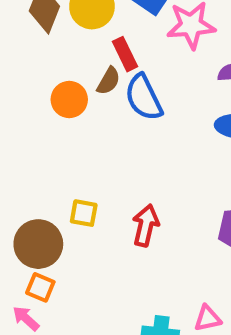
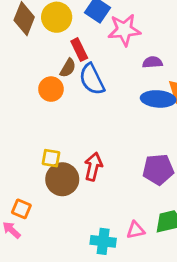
orange circle: (69, 99) -> (51, 89), moved
brown circle: (38, 244) -> (62, 179), moved

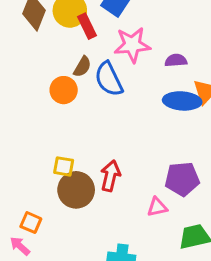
pink star: (124, 30) -> (132, 45), moved
red rectangle: (79, 50) -> (87, 26), moved
pink triangle: (136, 230) -> (157, 207), moved

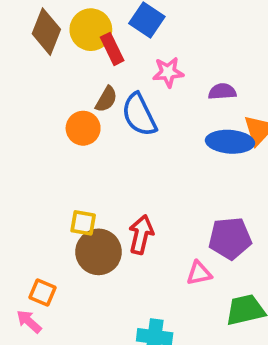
pink star: (132, 45) -> (168, 72), size x0.7

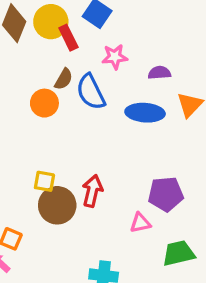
blue ellipse: (230, 142) -> (145, 113), moved

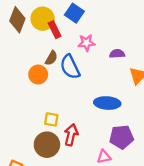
blue ellipse: (145, 113) -> (107, 103), moved
yellow square: (44, 181) -> (51, 119), moved

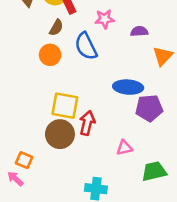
brown semicircle: (51, 58) -> (56, 28), moved
yellow square: (51, 119) -> (65, 106), size x1.6
purple pentagon: (121, 137) -> (149, 108), moved

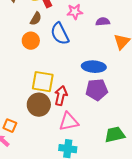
purple pentagon: (149, 108) -> (97, 90), moved
pink triangle: (124, 148) -> (69, 122), moved, size x1.5

